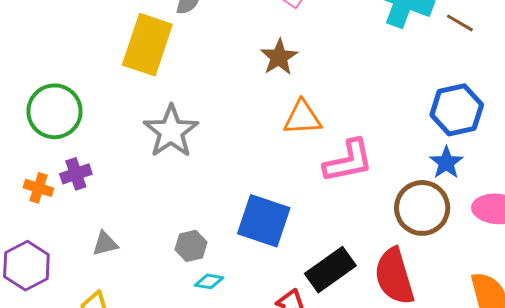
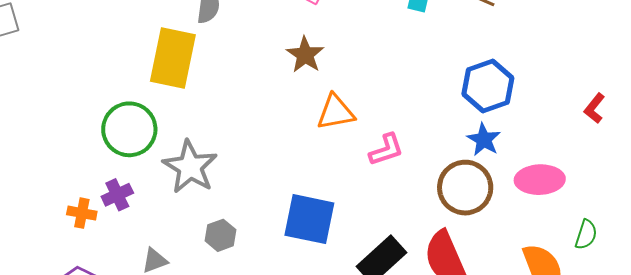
green circle: (54, 111) -> (129, 129), moved
gray star: (171, 131) -> (190, 167), moved
pink L-shape: (348, 161) -> (386, 150), size x0.7
gray hexagon: (191, 246) -> (221, 235), moved

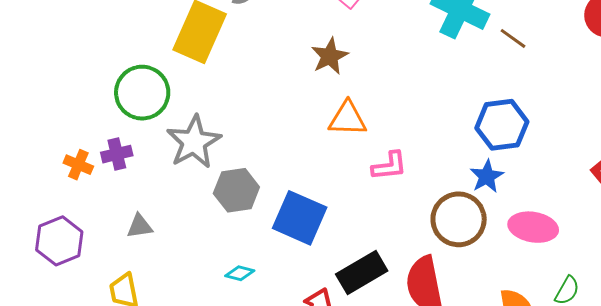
gray hexagon: (221, 235) -> (236, 190), moved, size x1.4

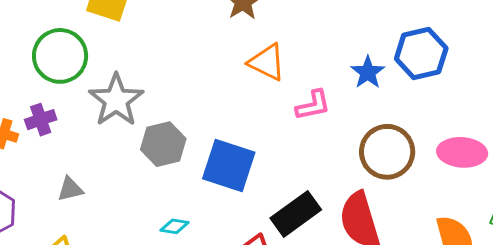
orange triangle: (348, 119) -> (267, 62), turned 30
blue star: (487, 176) -> (368, 72), moved

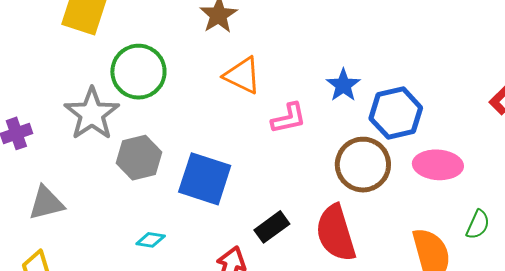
blue hexagon: (421, 53) -> (396, 113), moved
green circle: (60, 56) -> (138, 72), moved
gray triangle: (70, 189) -> (46, 203), size x1.4
black rectangle: (296, 214) -> (272, 227), size x0.7

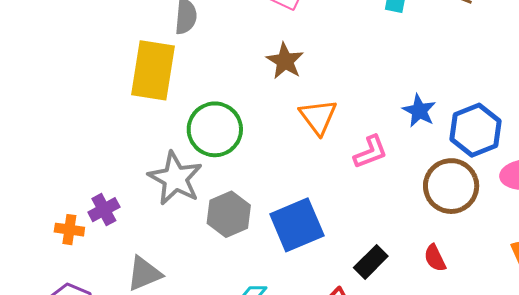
orange triangle: (242, 75) -> (318, 117), turned 36
blue square: (205, 179) -> (297, 225), turned -32
red semicircle: (336, 233) -> (435, 258), size x0.5

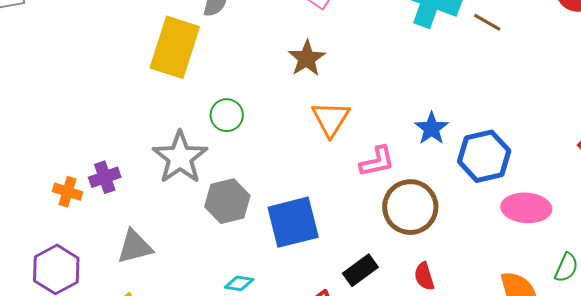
green circle: (215, 129) -> (227, 115), size x0.6
brown circle: (451, 186) -> (410, 207), moved

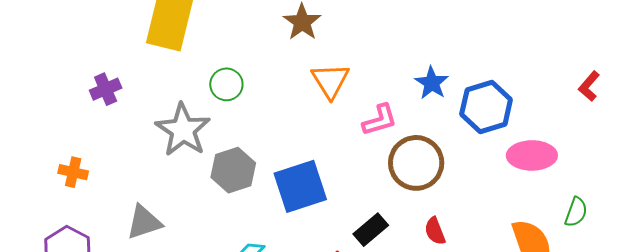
purple cross: (105, 177) -> (106, 89), moved

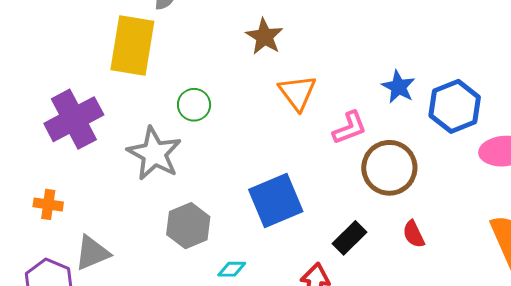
purple cross: (106, 89) -> (74, 119), size x1.8
gray hexagon: (233, 170) -> (188, 226), moved
gray triangle: (144, 222) -> (92, 253), moved

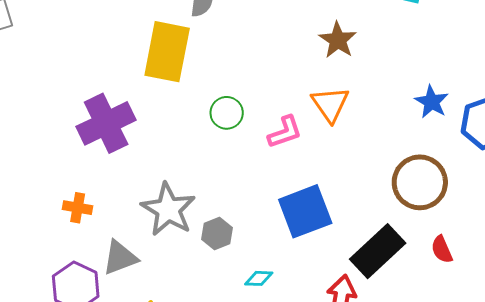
brown star: (264, 37) -> (338, 40), moved
pink L-shape: (350, 128) -> (285, 132), moved
gray star: (154, 154) -> (168, 209), moved
gray hexagon: (188, 226) -> (217, 233), size x0.7
black rectangle: (350, 238) -> (378, 251), size x1.6

